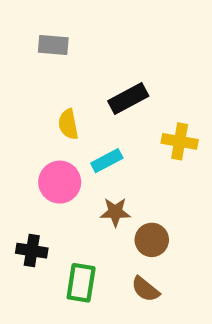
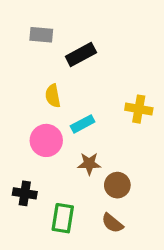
black rectangle: (128, 99) -> (81, 55), moved

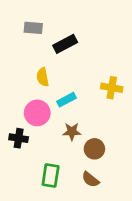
black cross: (25, 193) -> (19, 138), moved

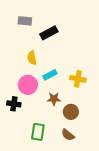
yellow cross: (112, 88) -> (78, 79), moved

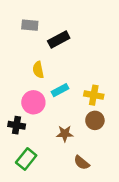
brown star: (54, 99) -> (65, 134), moved
brown circle: (71, 112) -> (95, 120), moved
green rectangle: (38, 132) -> (26, 159), moved, turned 30

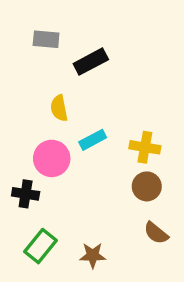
brown star: (65, 134) -> (93, 255), moved
brown semicircle: (82, 163) -> (156, 233), moved

